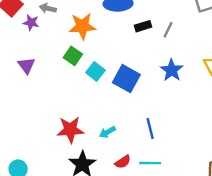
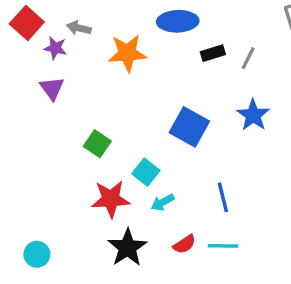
green square: (73, 56) -> (97, 144), moved
purple triangle: (26, 65) -> (52, 88), moved
cyan square: (95, 71) -> (146, 172), moved

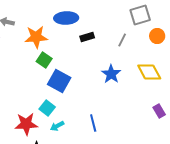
gray line: (248, 58) -> (122, 40), moved
blue square: (189, 127) -> (59, 81), moved
green square: (97, 144) -> (44, 60), moved

